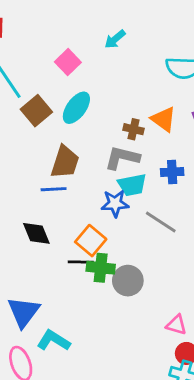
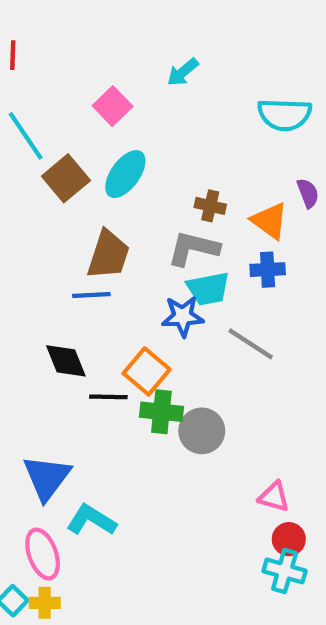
orange triangle: (164, 119) -> (270, 221), moved
black line: (81, 262) -> (108, 397), moved

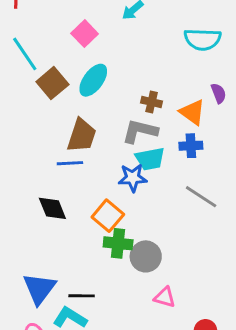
gray line: (251, 344) -> (201, 197), moved
black line: (108, 397) -> (82, 296), moved
pink triangle: (274, 497) -> (165, 297), moved

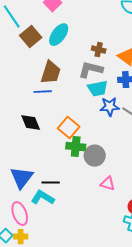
blue star: (133, 178) -> (110, 107), moved

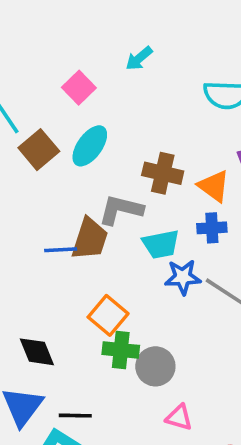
brown cross: (99, 50) -> (163, 173), size x1.5
gray L-shape: (91, 70) -> (121, 210), moved
brown trapezoid: (51, 73) -> (90, 239), moved
black diamond: (31, 123) -> (37, 352), moved

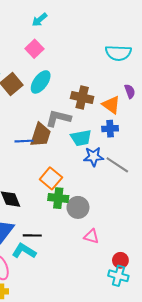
cyan arrow: (139, 58) -> (40, 20), moved

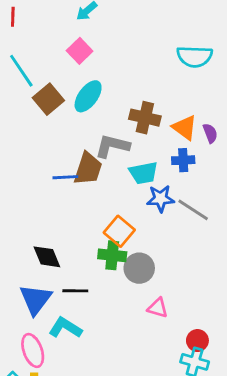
purple semicircle: (130, 91) -> (210, 133), moved
orange square: (51, 178) -> (119, 231), moved
black line: (32, 235) -> (75, 291), moved

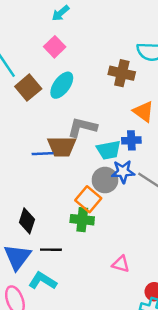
brown cross: (145, 118) -> (122, 73), moved
blue cross: (183, 160) -> (131, 140), moved
brown trapezoid: (88, 169) -> (62, 146), turned 72
black diamond: (47, 257) -> (27, 221), turned 40
gray circle: (139, 268) -> (105, 180), moved

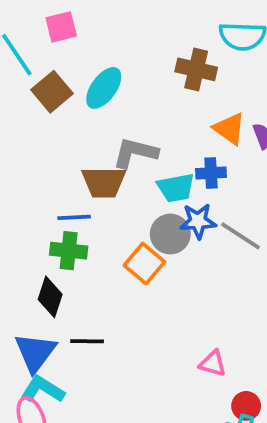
pink square: (55, 47) -> (61, 27), moved, turned 30
blue line: (43, 154) -> (74, 217), moved
green cross: (82, 220) -> (69, 251), moved
pink triangle: (121, 264) -> (213, 363), moved
cyan L-shape: (43, 281) -> (43, 389), moved

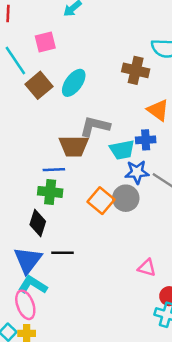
gray circle: (170, 234) -> (126, 198), moved

